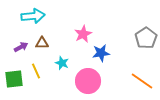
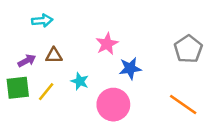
cyan arrow: (33, 16) -> (42, 21), size x0.7
yellow line: (36, 71) -> (46, 92), turned 63
green square: (14, 79) -> (18, 88), moved

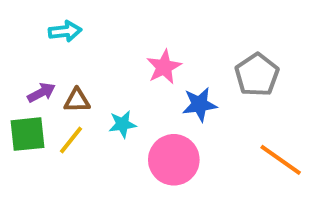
gray pentagon: (188, 49) -> (257, 75), moved
brown triangle: (54, 55) -> (77, 100), moved
cyan star: (80, 81) -> (122, 124), turned -30

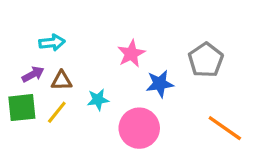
cyan arrow: (65, 31) -> (52, 43), moved

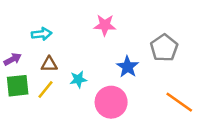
pink star: (131, 54) -> (105, 25), moved, turned 30
purple arrow: (33, 74) -> (13, 59), moved
blue star: (160, 84) -> (128, 67), turned -30

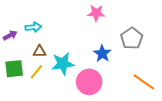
pink star: (105, 25) -> (96, 13), moved
purple arrow: (13, 59) -> (10, 35), moved
cyan star: (78, 79) -> (63, 64), size x1.6

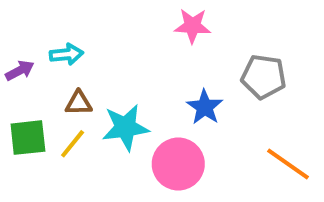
gray pentagon: (132, 38) -> (264, 77), turned -30

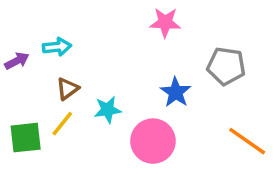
brown triangle: (79, 103) -> (67, 89), turned -35
cyan star: (125, 127) -> (108, 110), size x0.7
green square: (28, 138) -> (26, 138), moved

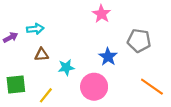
pink star: (165, 22) -> (102, 14), turned 30
brown triangle: (67, 89) -> (42, 55), turned 32
yellow line: (62, 124) -> (46, 95), moved

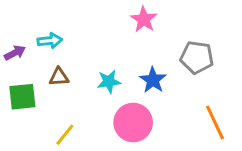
cyan star: (66, 67) -> (109, 82), moved
green square: (16, 85) -> (22, 97), moved
orange line: (152, 87) -> (215, 123), turned 30

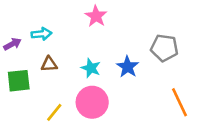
pink star: (144, 19) -> (96, 16), moved
cyan star: (109, 82) -> (91, 68), turned 30
pink circle: (133, 123) -> (92, 102), moved

